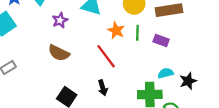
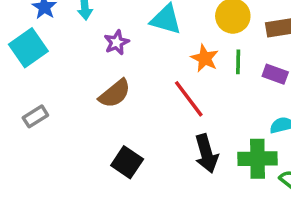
brown semicircle: (59, 53) -> (115, 94), turned -65
black arrow: (103, 88) -> (206, 153), moved, size x1.5

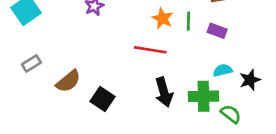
brown semicircle: (115, 94) -> (68, 81), moved
red line: (189, 99) -> (150, 50), turned -44

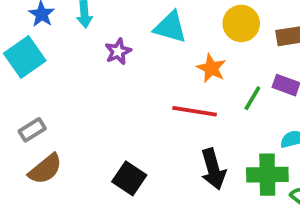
green line: (188, 21) -> (252, 98), moved, turned 30
brown semicircle: (68, 81) -> (45, 169), moved

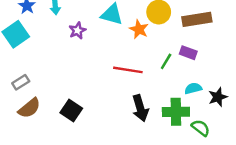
orange star: (211, 68) -> (139, 29), moved
black square: (129, 178) -> (71, 111), moved

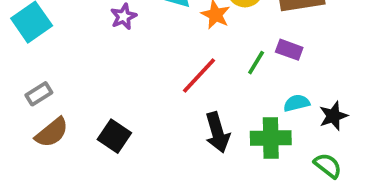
red line: (128, 70) -> (199, 75), turned -56
green semicircle: (201, 128) -> (328, 166), moved

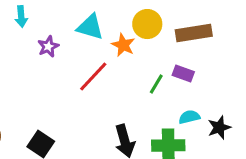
red line: (199, 75) -> (93, 77), moved

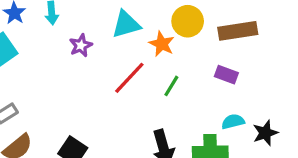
cyan triangle: (90, 27) -> (126, 24), turned -32
green line: (156, 84) -> (171, 86), moved

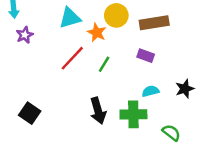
purple star: (81, 45) -> (25, 35), moved
black star: (265, 133) -> (185, 89), moved

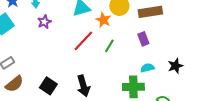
purple rectangle: (146, 56) -> (143, 39), turned 48
black arrow: (98, 111) -> (83, 86), moved

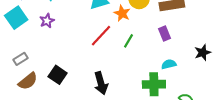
purple star: (44, 22) -> (47, 21), moved
black star: (175, 66) -> (203, 53), moved
black square: (48, 86) -> (58, 75), moved

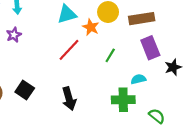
purple rectangle: (165, 33) -> (150, 48), moved, size x1.5
green line: (128, 41) -> (110, 55), moved

